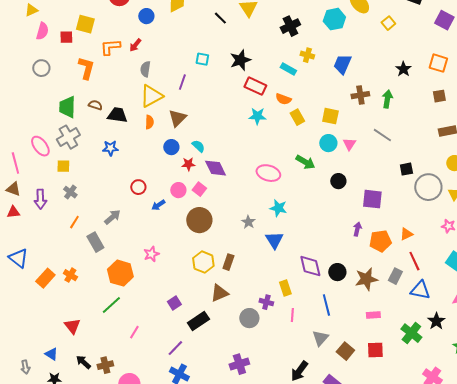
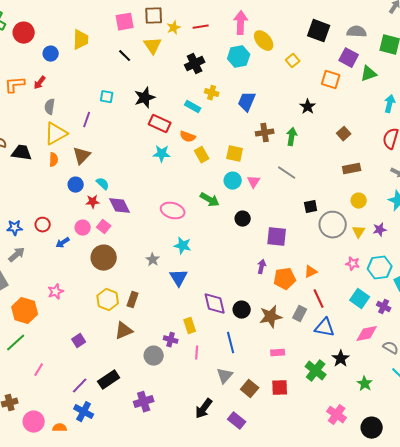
orange square: (438, 63) -> (331, 80), moved
brown square: (439, 96) -> (344, 134), turned -32
blue star: (110, 148) -> (15, 228), moved
black rectangle: (198, 321) -> (109, 380), moved

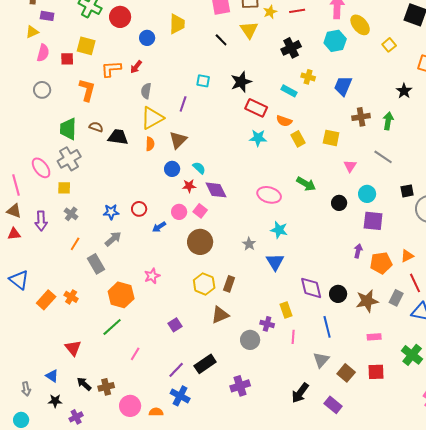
cyan circle: (233, 181) -> (367, 194), moved

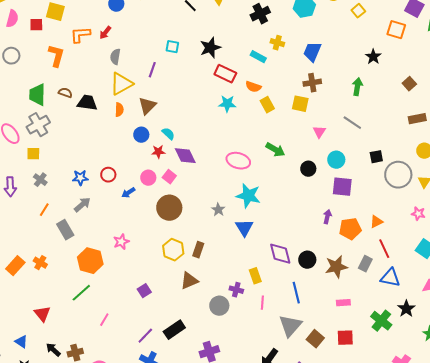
brown cross: (361, 117) -> (312, 83), moved
cyan star: (279, 230) -> (248, 196), size x1.4
gray triangle: (321, 360) -> (290, 326), size x1.4

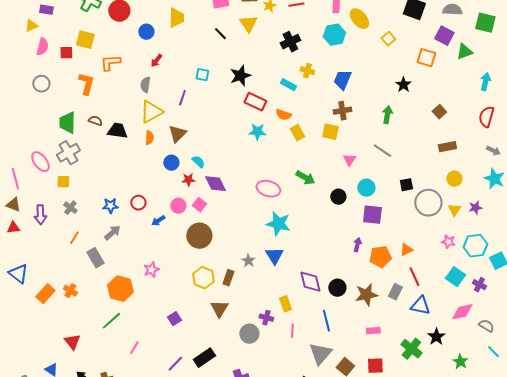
red arrow: (105, 33) -> (156, 61), moved
gray star: (218, 210) -> (248, 261), moved
brown triangle: (189, 281) -> (219, 309), turned -36

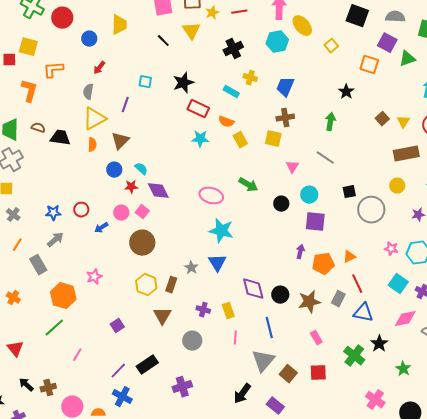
brown rectangle: (447, 147) -> (406, 154), moved, size x1.4
yellow triangle: (454, 210) -> (403, 122), moved
purple cross: (266, 318) -> (203, 310), moved
pink rectangle: (373, 331) -> (316, 338), turned 64

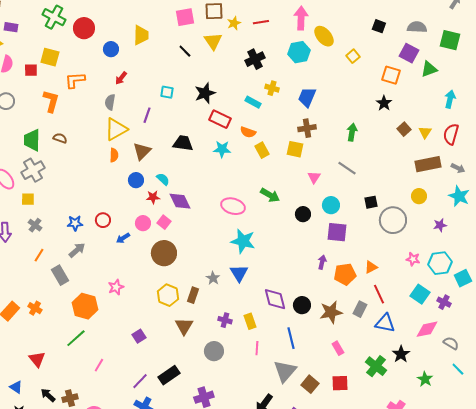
black square: (357, 16) -> (379, 26), size x0.6
black star: (346, 92) -> (384, 103), moved
black trapezoid: (60, 138) -> (183, 143), moved

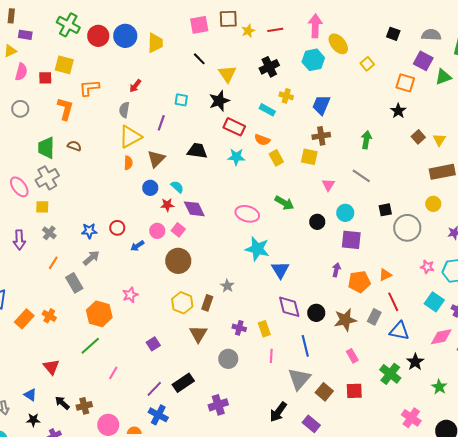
yellow triangle: (213, 41) -> (227, 74), moved
blue circle: (111, 49) -> (125, 36), moved, size x1.5
blue triangle: (239, 273) -> (280, 270), moved

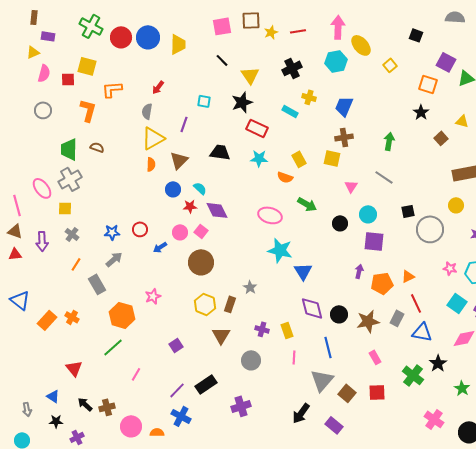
gray semicircle: (431, 35) -> (455, 17), moved
orange semicircle: (262, 140) -> (285, 177), moved
yellow triangle: (439, 140) -> (462, 121), moved, turned -48

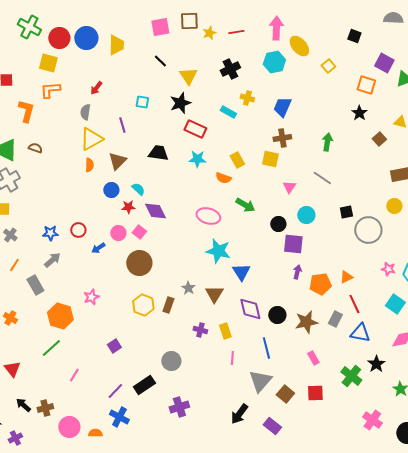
yellow square: (87, 66) -> (48, 63), moved
purple line: (184, 124) -> (122, 125), turned -35
purple square: (374, 241) -> (293, 244), moved
brown triangle: (221, 335) -> (214, 294), moved
gray circle: (251, 360) -> (171, 361), moved

